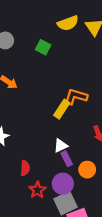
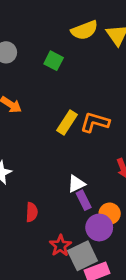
yellow rectangle: (62, 109) -> (67, 122), moved
purple circle: (63, 184) -> (99, 227), moved
red star: (37, 190) -> (60, 246), moved

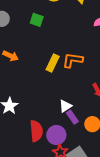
red semicircle: (32, 212) -> (36, 131), size x1.5
purple circle: (99, 227) -> (56, 135), moved

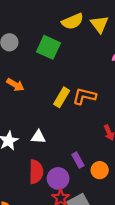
green square: (37, 20) -> (48, 47), size x1.5
white triangle: (65, 106) -> (38, 137), moved, turned 32

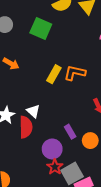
white triangle: (38, 137) -> (33, 111), turned 40
red semicircle: (36, 172) -> (26, 127), moved

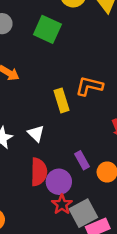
yellow rectangle: (54, 74) -> (62, 100), moved, turned -48
red semicircle: (26, 127) -> (39, 172), moved

